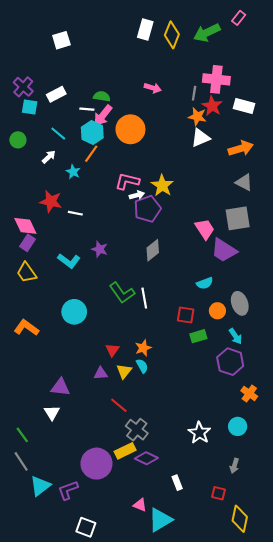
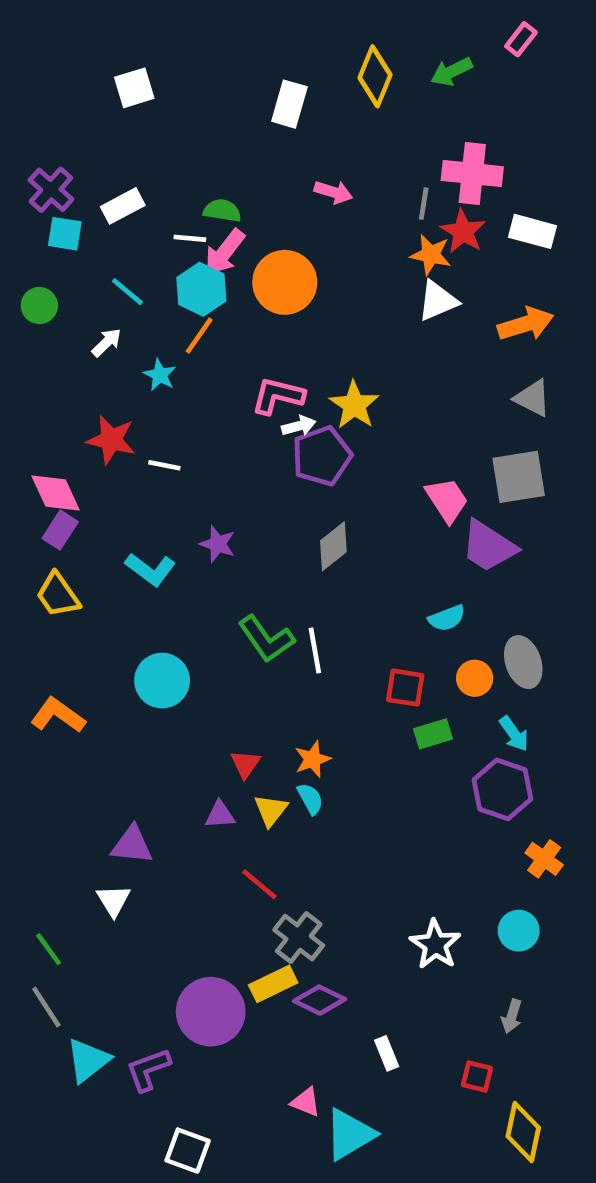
white rectangle: (145, 30) -> (289, 104), moved
green arrow: (207, 33) -> (451, 72), size x0.7

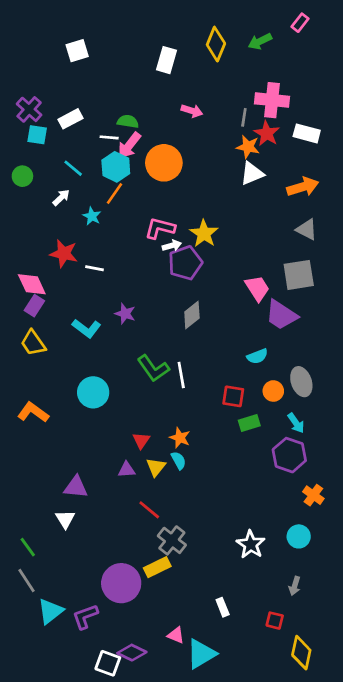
orange star: (313, 759) -> (180, 438), turned -30
purple diamond: (320, 1000) -> (132, 653), moved

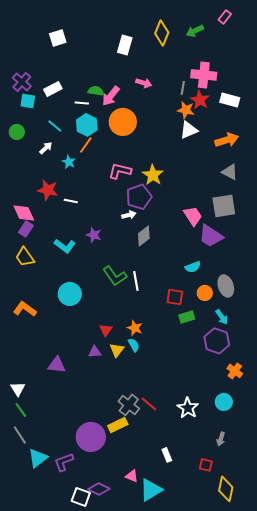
pink arrow: (129, 145) -> (111, 96), moved
white arrow: (172, 246) -> (129, 215), moved
red line: (149, 510) -> (149, 404), moved
white triangle: (65, 519) -> (18, 389), moved

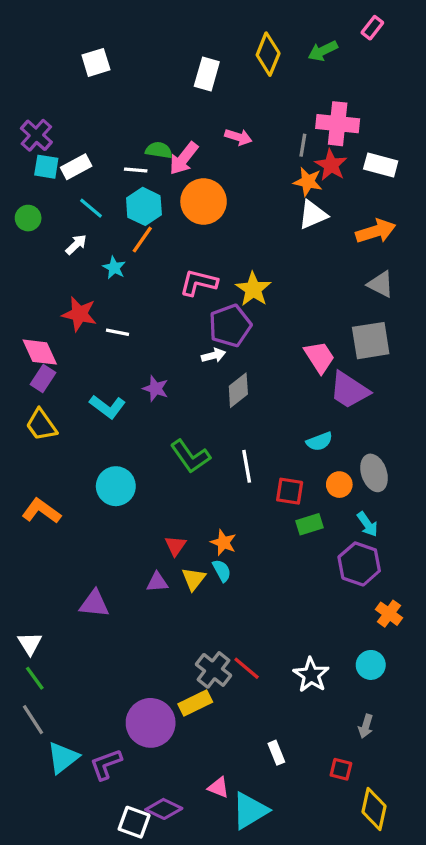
white rectangle: (53, 89) -> (76, 167), moved
white line: (136, 281) -> (247, 466), moved

